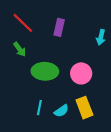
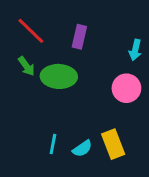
green ellipse: (45, 71) -> (59, 76), moved
pink circle: (81, 73) -> (126, 88), moved

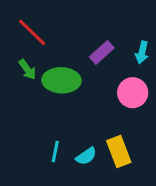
purple rectangle: (79, 37) -> (102, 52), moved, turned 35

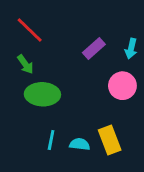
green ellipse: (61, 80) -> (42, 94), moved
cyan semicircle: (86, 156) -> (80, 144), turned -138

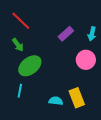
green ellipse: (42, 94) -> (30, 66), turned -40
cyan line: (51, 140) -> (20, 91), moved

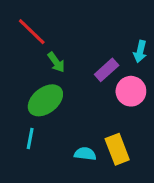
purple rectangle: (66, 34) -> (107, 70), moved
green arrow: (18, 45) -> (56, 62), moved

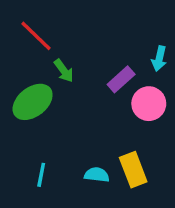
green ellipse: (45, 100) -> (33, 102), moved
cyan line: (30, 139) -> (41, 175), moved

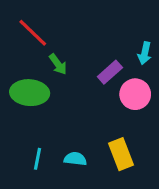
green ellipse: (33, 102) -> (30, 93), turned 42
cyan semicircle: (97, 175) -> (75, 159), moved

